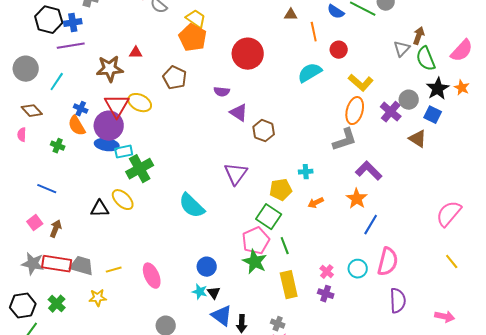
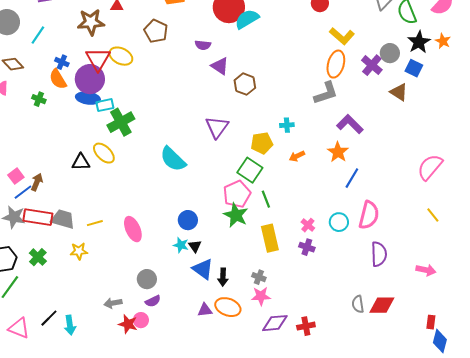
cyan semicircle: (310, 73) -> (247, 19), moved
blue line: (47, 189) -> (23, 192), moved, turned -60

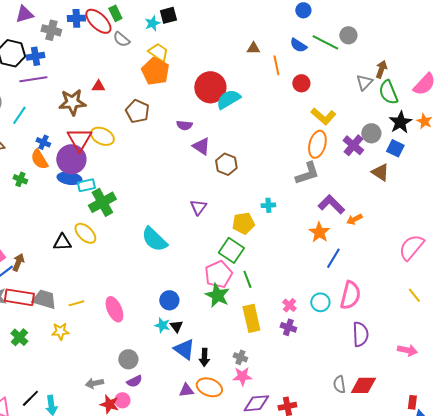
purple triangle: (217, 127) -> (198, 207), size x0.7
orange arrow: (297, 156) -> (354, 219), moved

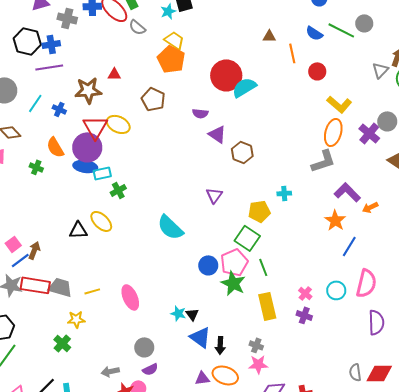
blue cross: (43, 142) -> (59, 109), moved
green cross: (102, 202) -> (118, 190), size x0.6
blue circle: (169, 300) -> (208, 265), moved
green cross: (19, 337) -> (62, 343), moved

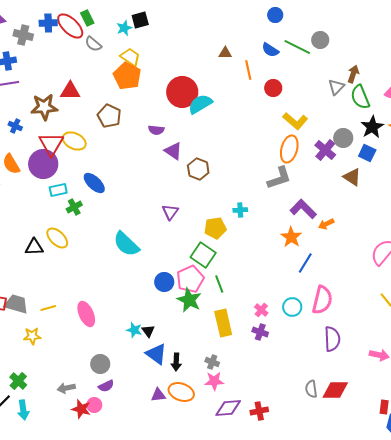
red triangle: (114, 74) -> (70, 91), size x1.5
blue ellipse: (85, 166) -> (94, 183), moved, turned 35
green cross: (62, 343) -> (18, 381), moved

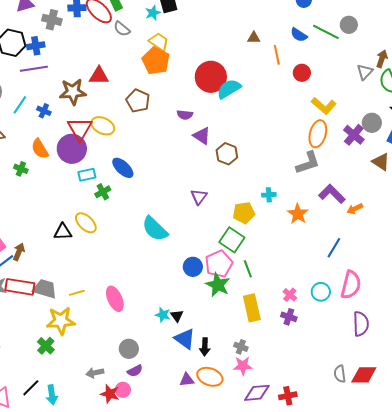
orange star: (291, 237) -> (298, 214), moved
yellow star: (32, 336) -> (61, 321), size x1.6
green cross: (18, 381) -> (46, 346), moved

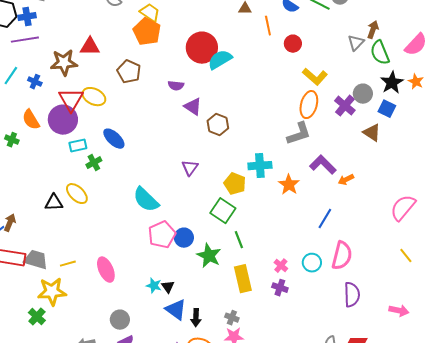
cyan cross: (269, 195) -> (260, 166), size x1.6
yellow pentagon: (244, 213) -> (235, 184), turned 30
pink pentagon: (219, 264) -> (162, 235), moved

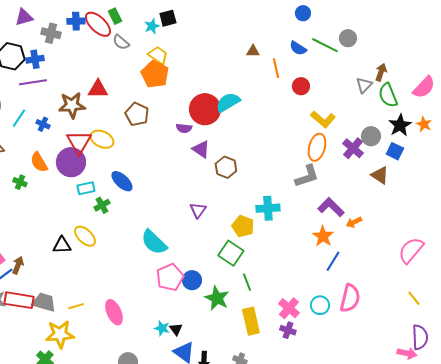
red circle: (202, 48) -> (205, 109), moved
orange star: (289, 185) -> (323, 236), moved
pink cross: (281, 266) -> (289, 308), size x1.5
purple semicircle: (352, 295) -> (420, 337), moved

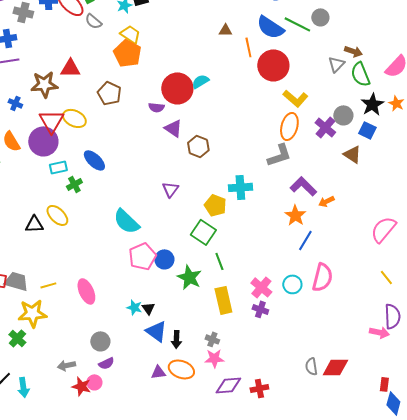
blue semicircle: (298, 48) -> (270, 27), size x1.6
brown arrow: (381, 72) -> (353, 51), turned 90
red circle: (301, 86) -> (273, 65), size x1.8
cyan semicircle: (228, 102) -> (200, 81), size x0.7

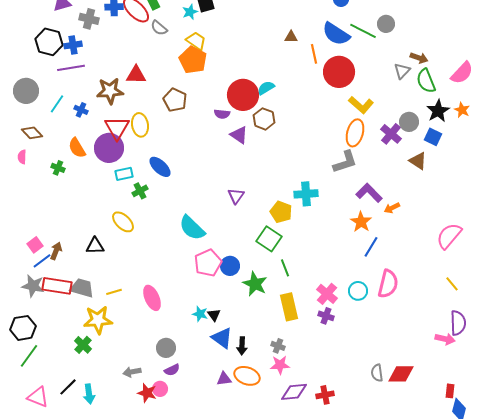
yellow ellipse: (74, 118) -> (140, 125), turned 55
brown hexagon: (198, 146) -> (264, 119), moved
black triangle: (34, 224) -> (95, 246), moved

